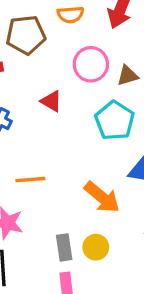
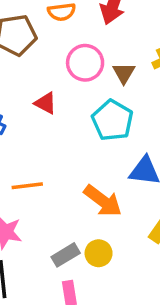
brown triangle: (128, 76) -> (124, 73), turned -40
gray rectangle: (64, 247) -> (66, 255), turned 70

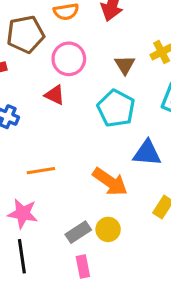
pink circle: (85, 63) -> (69, 59), moved

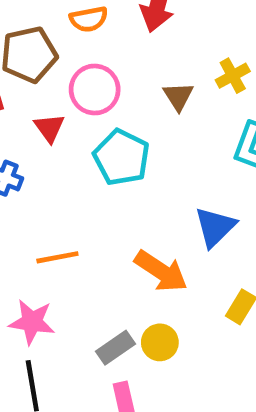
red triangle: (55, 95) -> (49, 128), moved, turned 30
cyan pentagon: (116, 108) -> (122, 157), moved
blue triangle: (147, 153) -> (215, 227), turned -48

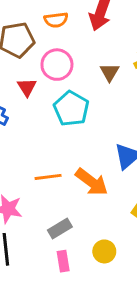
orange line: (57, 257) -> (48, 177), moved
yellow circle: (160, 342) -> (104, 251), moved

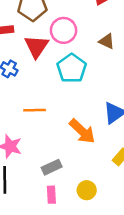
brown triangle: (110, 72) -> (107, 41), turned -42
red triangle: (27, 87) -> (36, 47), size x1.5
orange line: (48, 177) -> (35, 110), moved

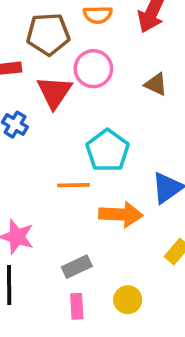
cyan pentagon: (72, 68) -> (108, 151), moved
orange line: (35, 110) -> (73, 185), moved
orange arrow: (82, 131) -> (121, 214), turned -40

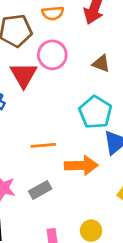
cyan pentagon: (108, 151) -> (95, 112), moved
gray rectangle: (77, 267) -> (40, 190), moved

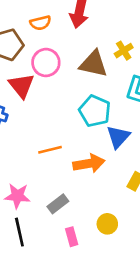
brown triangle: (101, 63) -> (93, 64), size x1.6
gray rectangle: (40, 190) -> (58, 204), moved

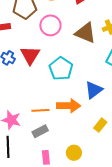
red triangle: (21, 86) -> (30, 55), moved
cyan pentagon: (95, 111) -> (61, 69), moved
orange line: (50, 150) -> (40, 110), moved

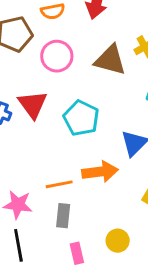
gray rectangle: (40, 131) -> (63, 216), turned -49

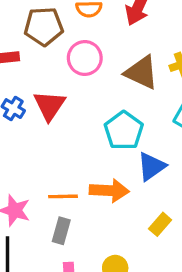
cyan pentagon: (81, 118) -> (124, 131), moved

